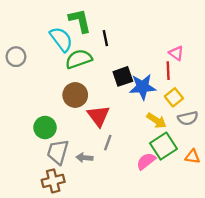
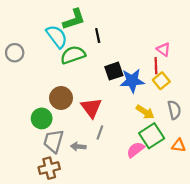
green L-shape: (80, 21) -> (74, 19), turned 85
brown circle: (75, 95) -> (61, 98), moved
yellow square: (174, 97) -> (161, 81), moved
gray semicircle: (188, 118) -> (174, 110), turned -90

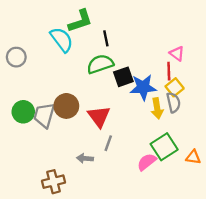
green semicircle: (73, 55) -> (100, 64), moved
gray semicircle: (174, 110) -> (173, 102), moved
yellow arrow: (145, 112) -> (157, 108), moved, turned 48
green circle: (42, 118) -> (23, 112), moved
gray trapezoid: (53, 141) -> (44, 115), moved

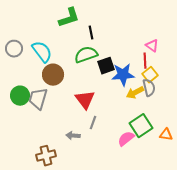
cyan semicircle: (62, 40) -> (42, 52), moved
brown circle: (66, 106) -> (53, 75), moved
yellow arrow: (157, 108) -> (135, 93), turned 72

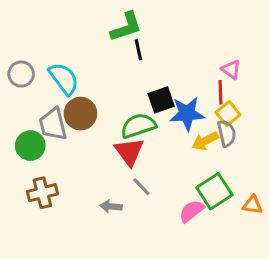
green L-shape: (69, 18) -> (126, 27), moved
green semicircle: (86, 55) -> (138, 126), moved
gray trapezoid: (38, 99) -> (53, 124), moved, turned -30
gray line: (93, 123) -> (141, 187), turned -64
brown cross: (46, 156) -> (42, 193), moved

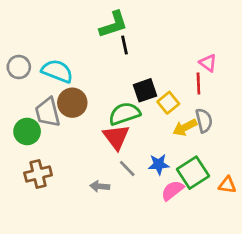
cyan semicircle: (64, 79) -> (57, 71), turned -32
blue star: (187, 114) -> (159, 164), moved, size x0.7
yellow square: (228, 114) -> (168, 103), moved

